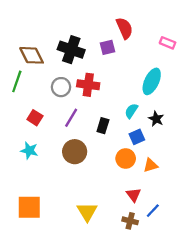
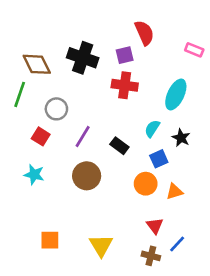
red cross: (88, 85) -> (125, 85), moved
gray circle: (61, 87) -> (56, 109), moved
black rectangle: (103, 126) -> (119, 146), turned -70
orange square: (29, 207) -> (50, 240), moved, size x0.7

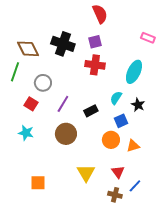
red semicircle: (144, 33) -> (100, 14), moved
black rectangle: (119, 146) -> (91, 111), turned -64
yellow triangle: (101, 245) -> (86, 173), moved

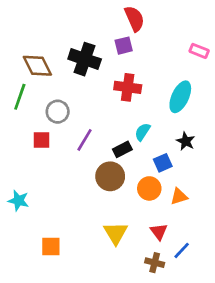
purple square: (95, 42) -> (124, 46), moved
cyan semicircle: (116, 98) -> (143, 132), moved
red square: (31, 104) -> (41, 140), turned -32
cyan star: (26, 133) -> (18, 201), moved
brown circle: (66, 134) -> (110, 176), moved

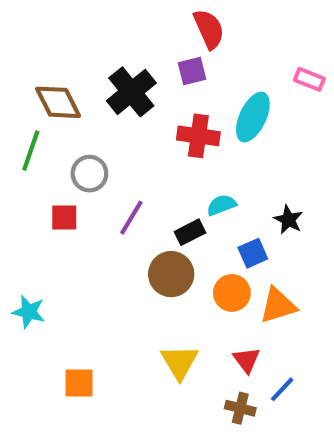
black cross: (85, 59) -> (131, 92), turned 32
cyan ellipse: (180, 97) -> (253, 117), moved
cyan semicircle: (143, 132) -> (221, 205), turned 36
orange triangle: (179, 197) -> (278, 306), size x1.4

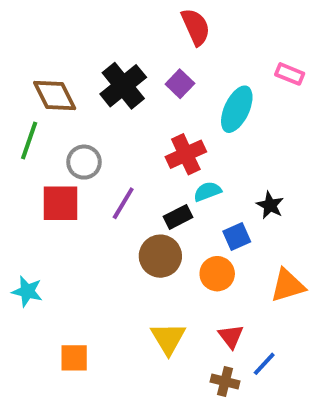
purple square: (192, 71) -> (180, 84), moved, turned -32
red cross: (198, 136) -> (186, 154), moved, turned -33
red square: (64, 218) -> (60, 203), size x1.5
orange triangle: (278, 306) -> (288, 285), moved

